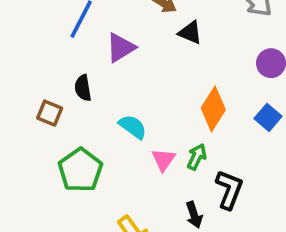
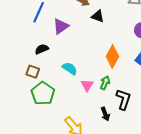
black semicircle: (83, 88) -> (42, 49), turned 80
brown square: (50, 113) -> (33, 72), moved

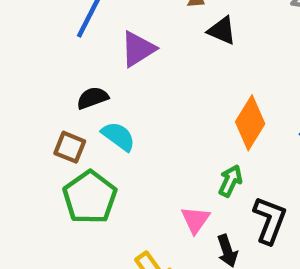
cyan semicircle: (70, 68) -> (118, 136), moved
pink triangle: (87, 85) -> (195, 220), moved

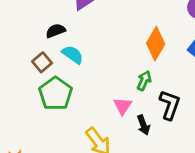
brown square: (70, 147) -> (42, 62), turned 30

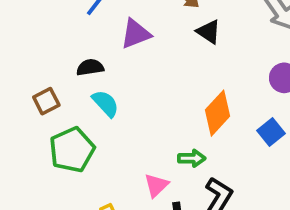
brown square: (42, 62) -> (46, 101), moved
green arrow: (144, 81) -> (192, 158), turned 54

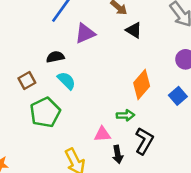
pink triangle: (156, 185) -> (102, 134), turned 42

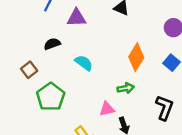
purple triangle: (85, 33) -> (76, 18), turned 30
cyan semicircle: (66, 81) -> (84, 63), moved
black L-shape: (144, 141) -> (164, 108), moved

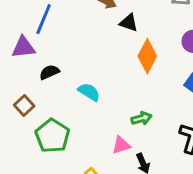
purple triangle: (76, 18) -> (23, 47), moved
orange diamond: (136, 57) -> (147, 56), moved

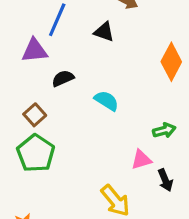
black triangle: (129, 23) -> (104, 32), moved
green pentagon: (52, 136) -> (36, 153), moved

